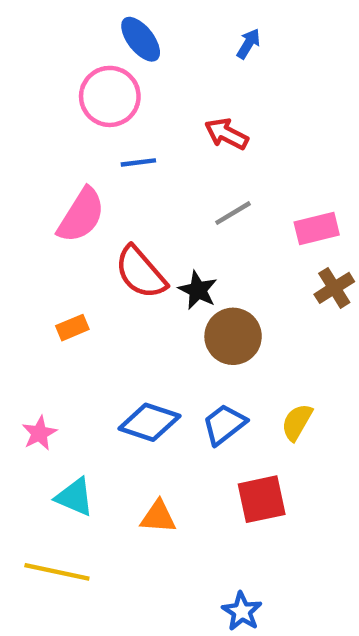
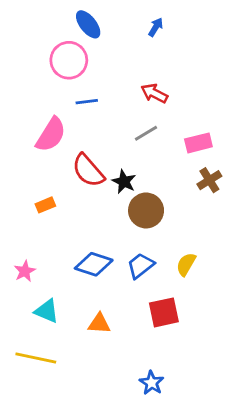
red arrow: (226, 134) -> (154, 93), moved

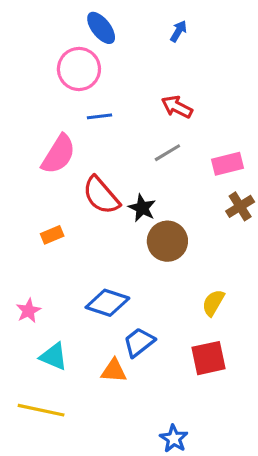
blue trapezoid: (141, 266) -> (139, 342), moved
red square: (164, 312) -> (208, 358), moved

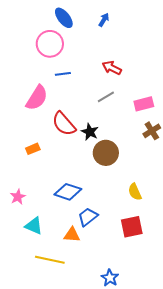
blue arrow: (178, 31) -> (104, 20), moved
yellow semicircle: (213, 303) -> (135, 192), turned -54
yellow line: (41, 410) -> (50, 260), moved

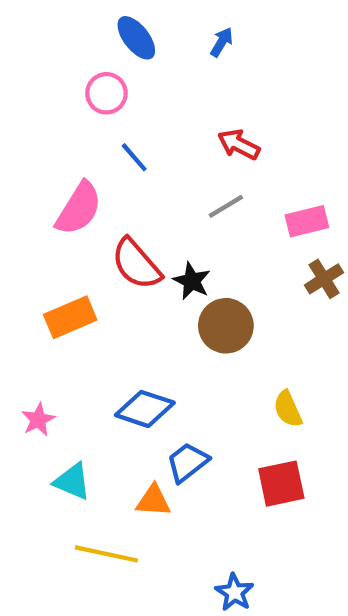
pink circle: (50, 44) -> (106, 93), size x0.7
blue line: (63, 74) -> (134, 157), turned 56
orange rectangle: (33, 149) -> (70, 317), size x1.6

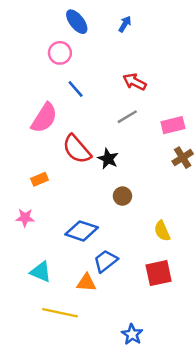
orange rectangle: (70, 317) -> (39, 179), size x0.6
brown circle: (226, 326) -> (122, 196), moved, size x0.6
pink star: (38, 420) -> (25, 218), moved, turned 30

